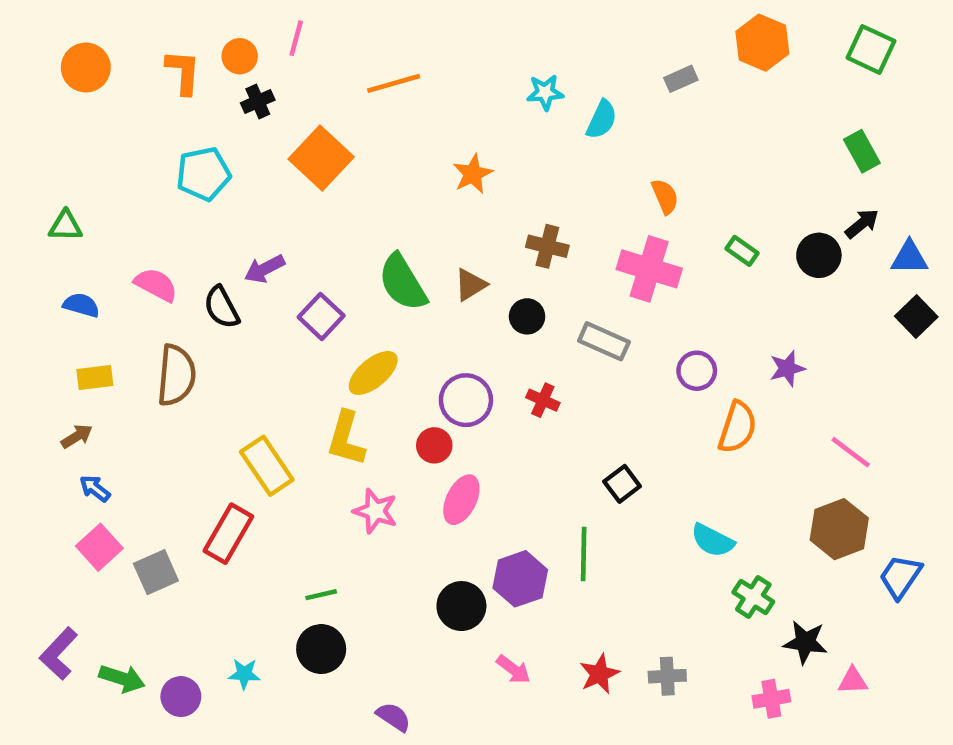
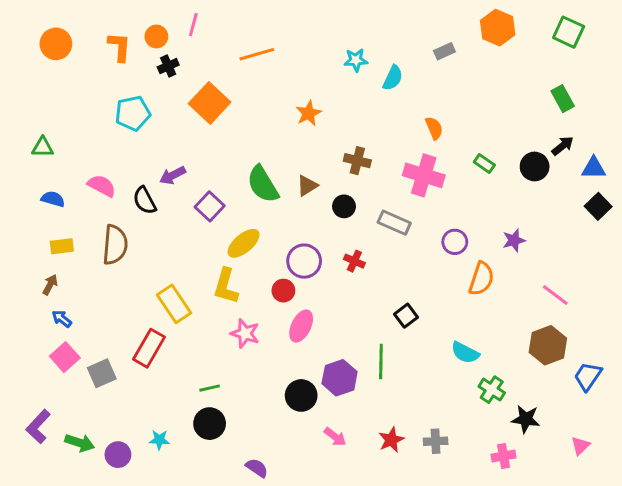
brown arrow: (77, 436) -> (50, 285), turned -30
pink triangle: (853, 681) -> (580, 446), moved, turned -42

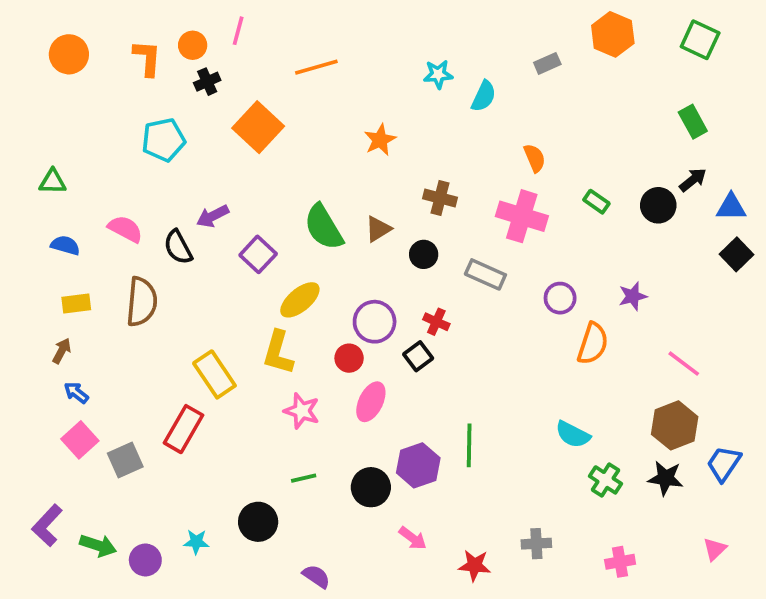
black square: (406, 316) -> (418, 356), moved
green line: (210, 388) -> (304, 478), moved
black star: (526, 419) -> (666, 478), moved
red star: (391, 440) -> (475, 565), moved, turned 30

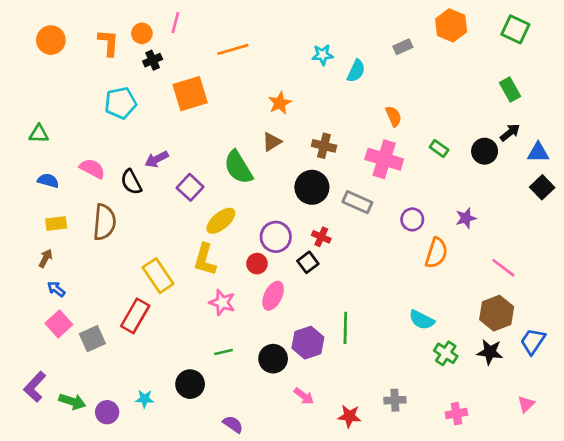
orange square: (258, 127) -> (190, 94), turned 30
brown triangle: (378, 229) -> (272, 142), moved
black circle: (424, 254) -> (312, 187), size x1.6

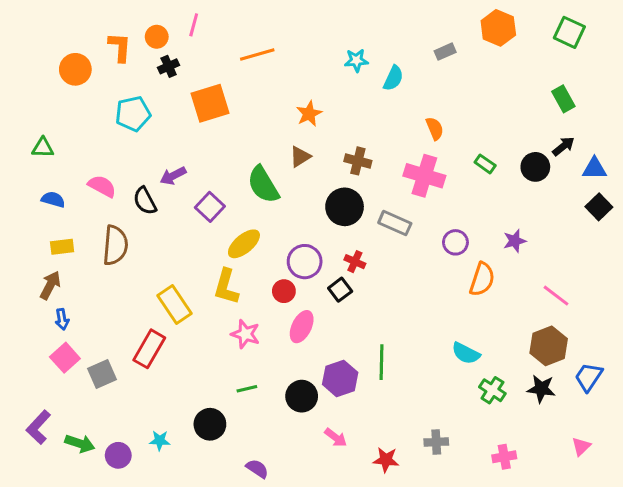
orange circle: (51, 40) -> (75, 69), moved
brown arrow: (46, 258) -> (50, 285), size x1.4
blue arrow: (56, 289) -> (62, 319), turned -138

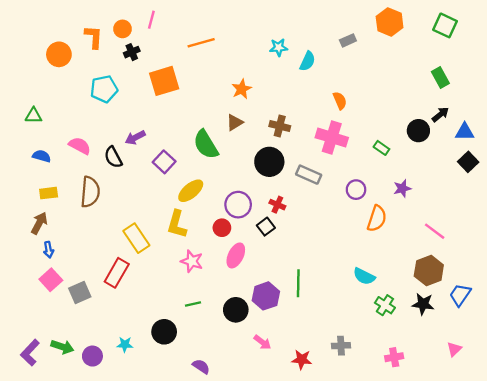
green rectangle: (485, 164) -> (381, 148), moved
purple L-shape: (38, 427) -> (30, 353), moved

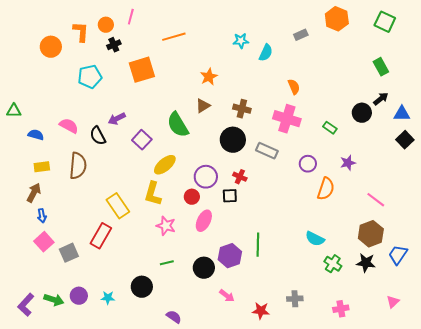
green triangle: (33, 116) -> (14, 111), moved
black square: (266, 227) -> (230, 196), turned 35
purple circle: (92, 356) -> (79, 296), moved

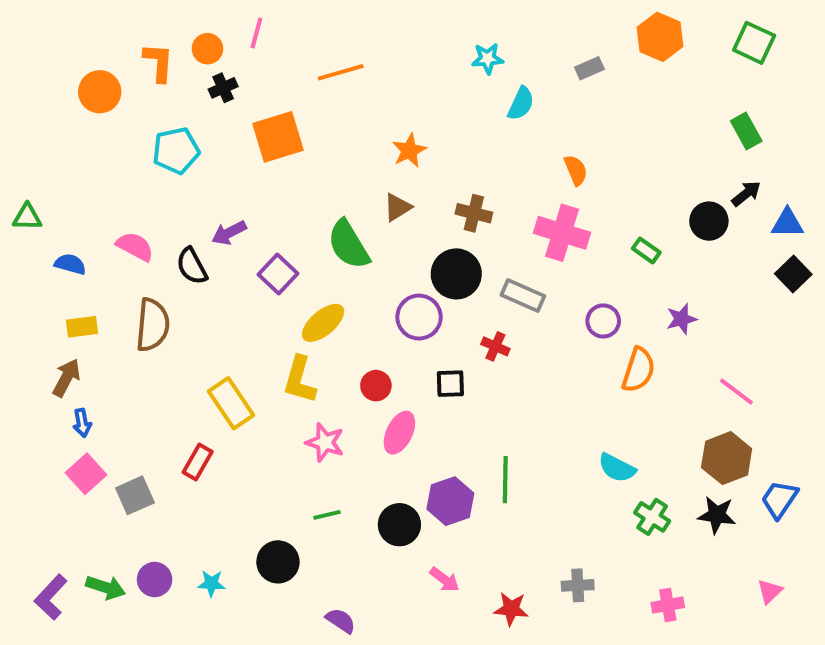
cyan star: (241, 41) -> (488, 58), moved
purple circle: (206, 177) -> (419, 317), moved
red cross: (240, 177) -> (495, 346), moved
red rectangle: (101, 236) -> (198, 462), size x0.7

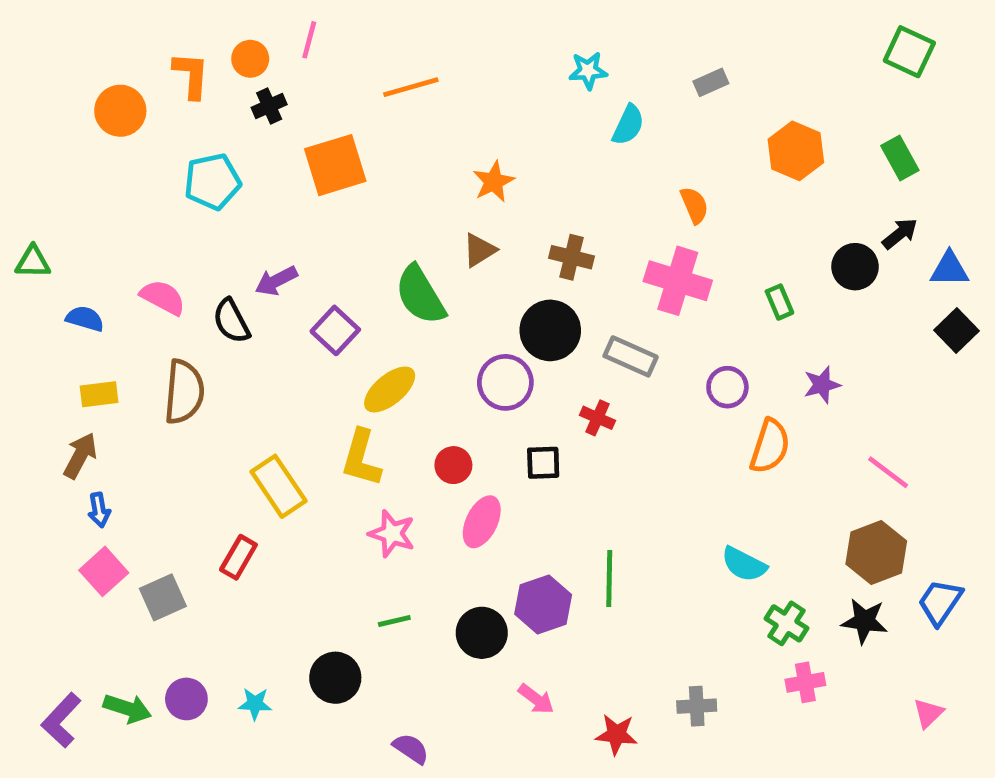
orange hexagon: (660, 37) -> (796, 151), moved
green rectangle: (646, 250) -> (779, 302), turned 32
pink cross: (668, 605) -> (805, 682), moved

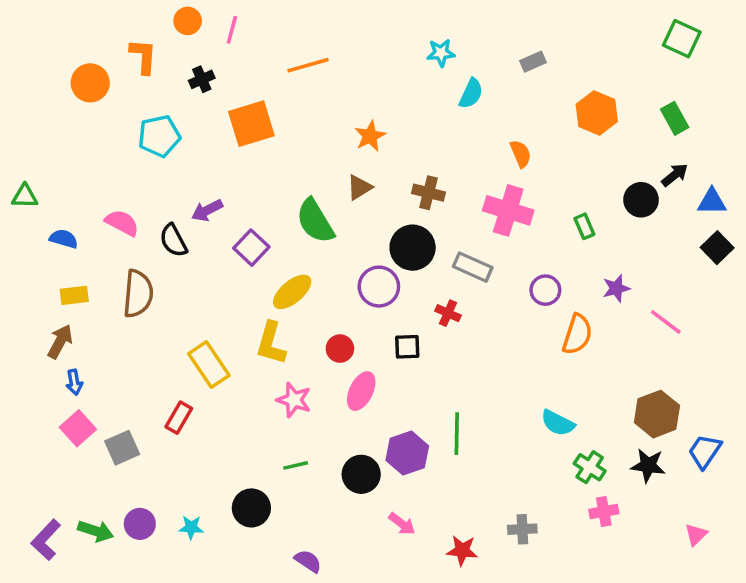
orange circle: (250, 59) -> (188, 21), moved
pink line: (888, 472) -> (666, 322), moved

